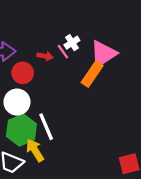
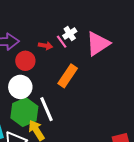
orange rectangle: (92, 74) -> (68, 76), moved

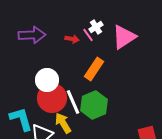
red circle: (25, 61) -> (52, 98), moved, size x1.5
green hexagon: (24, 112) -> (94, 105), moved

